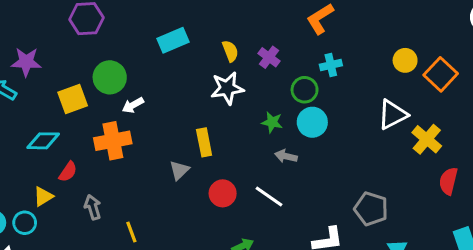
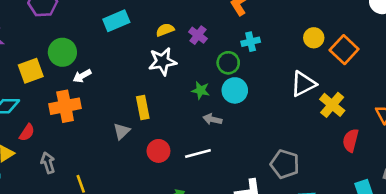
yellow semicircle: (230, 51) -> (165, 30), turned -90
white line: (269, 196) -> (198, 154), turned -50

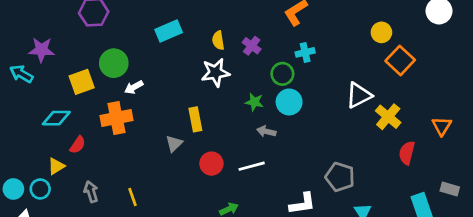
yellow semicircle: (165, 30) -> (218, 40), turned -78
yellow circle: (314, 38) -> (381, 32), moved
gray arrow: (48, 163) -> (91, 192), moved

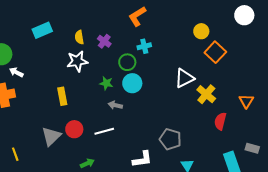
white arrow: (134, 87) -> (16, 72), turned 56
gray triangle: (174, 143) -> (51, 136), moved, size x1.5

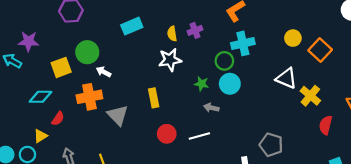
yellow circle: (201, 31) -> (293, 38), moved
purple cross: (104, 41) -> (195, 30), moved, turned 32
cyan cross: (144, 46) -> (243, 43), size x1.5
white triangle: (184, 78) -> (286, 78), turned 50
gray triangle: (51, 136) -> (118, 115), moved, turned -30

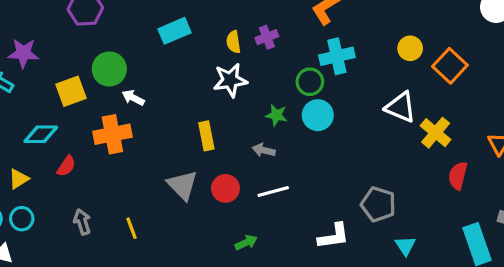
gray arrow: (211, 108) -> (264, 150), moved
gray triangle: (118, 115) -> (182, 185), moved
yellow triangle: (40, 136) -> (19, 179), moved

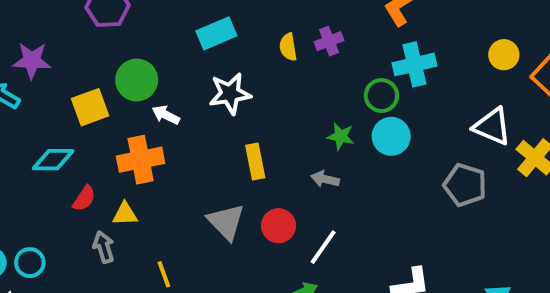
white star: (230, 80) -> (230, 94), moved
yellow triangle: (19, 179) -> (125, 214), moved, turned 30
white line: (273, 192) -> (323, 247), moved, turned -40
gray pentagon: (378, 204) -> (465, 185), moved
gray arrow: (82, 222) -> (104, 247), moved

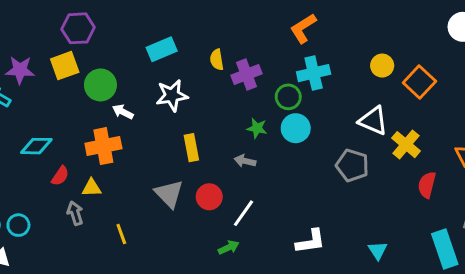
purple cross: (329, 41) -> (246, 75), moved, size x1.4
yellow square: (90, 107) -> (65, 66), moved

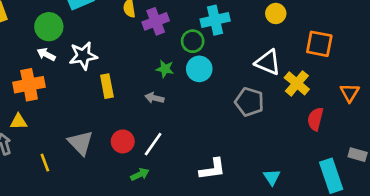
orange square: (419, 82) -> (319, 44), moved, turned -32
green circle: (100, 85) -> (49, 27), moved
white star: (172, 95) -> (83, 56), moved
gray triangle: (169, 194) -> (80, 143), moved
red circle: (209, 197) -> (123, 141), moved

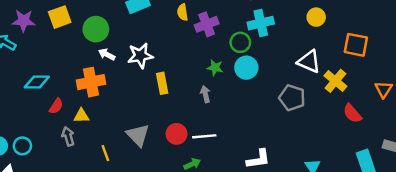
green circle: (49, 27) -> (96, 29), moved
gray arrow: (154, 98) -> (205, 94), turned 63
red semicircle: (315, 119) -> (352, 113), turned -55
white line: (153, 144) -> (204, 136), turned 50

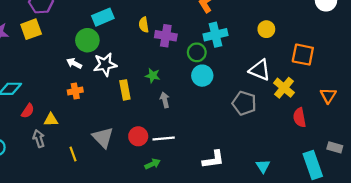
purple cross: (207, 24) -> (166, 36), turned 30
green circle: (96, 29) -> (87, 40), moved
green star: (215, 68) -> (153, 76), moved
orange cross: (91, 82) -> (75, 91), moved, size x0.6
red semicircle: (352, 113) -> (299, 118), turned 30

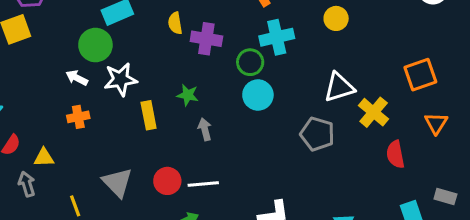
yellow circle: (266, 29) -> (336, 18), moved
orange square: (303, 55) -> (420, 75), moved, turned -30
white triangle: (260, 70) -> (339, 87), turned -40

